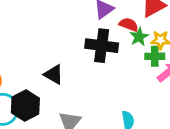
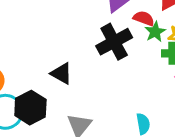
black cross: (102, 46) -> (114, 42), turned -36

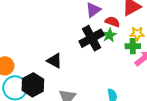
green star: (155, 32) -> (109, 35), moved

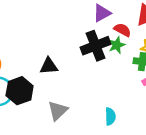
black triangle: (55, 61) -> (49, 66), turned -42

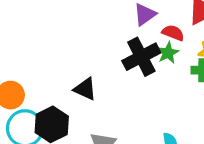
black triangle: (49, 66) -> (85, 89), turned 36

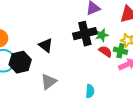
red semicircle: (173, 33) -> (105, 51), moved

